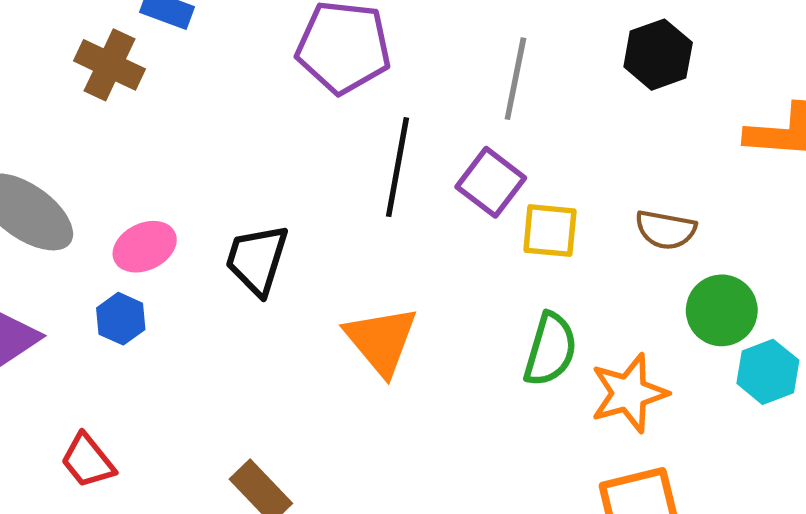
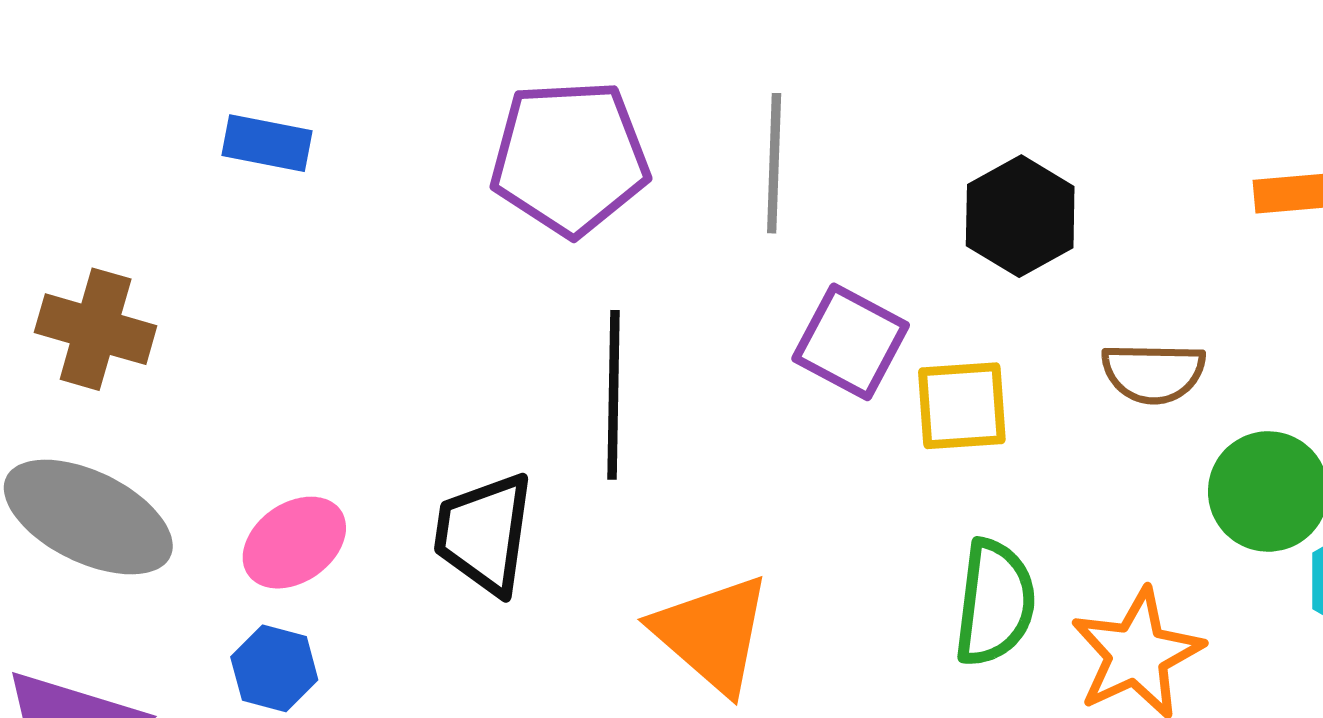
black hexagon: (658, 55) -> (1020, 216), moved
brown cross: (109, 65) -> (96, 329), moved
gray line: (515, 79) -> (774, 163), moved
black line: (398, 167) -> (614, 395), moved

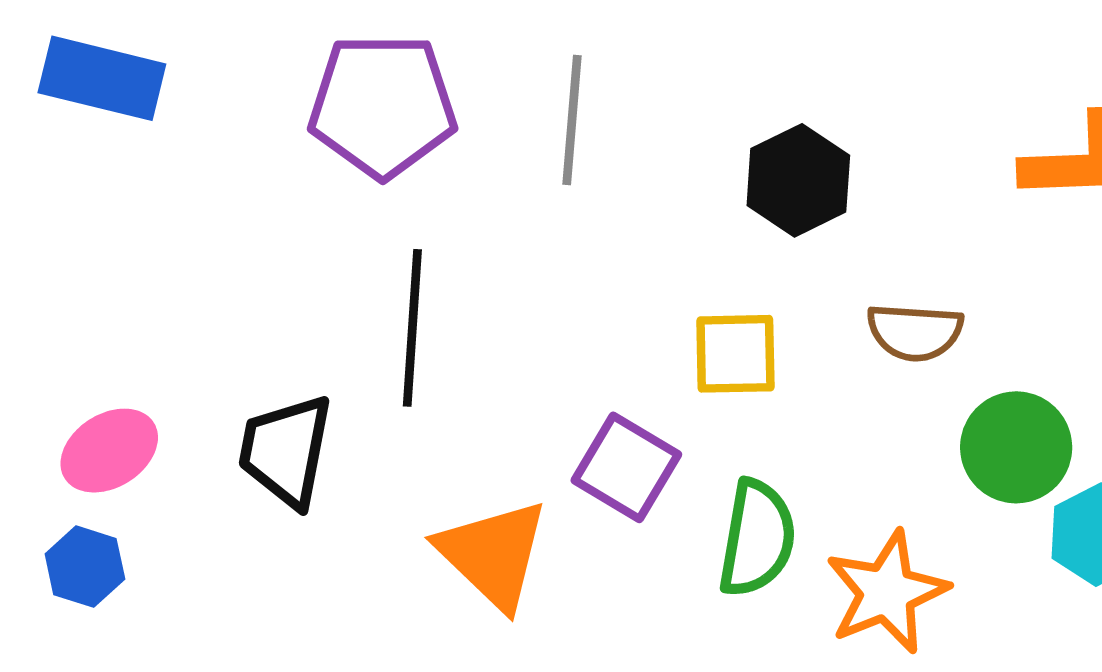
blue rectangle: (267, 143) -> (102, 78), size x1.5
purple square: (851, 342) -> (626, 467), moved

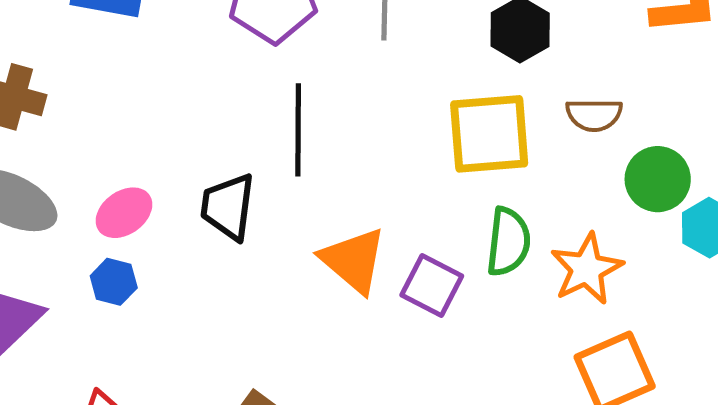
yellow square: (735, 354) -> (489, 134), size x1.6
purple square: (626, 467) -> (432, 285), moved

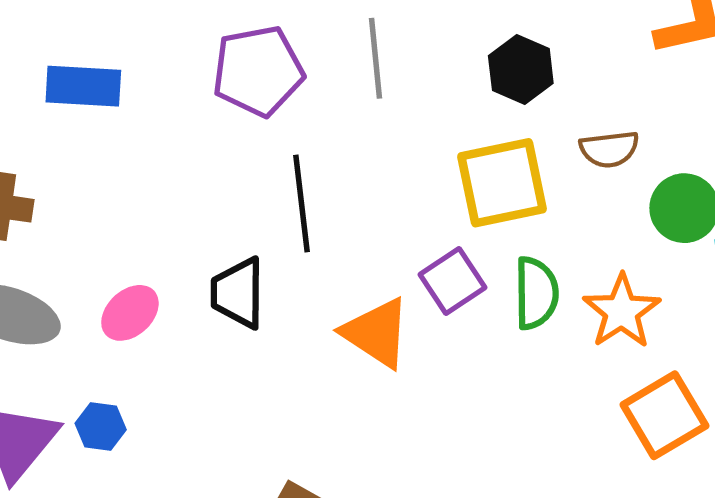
blue hexagon: (114, 282) -> (101, 427), moved
purple square: (432, 285) -> (452, 281), moved, turned 36

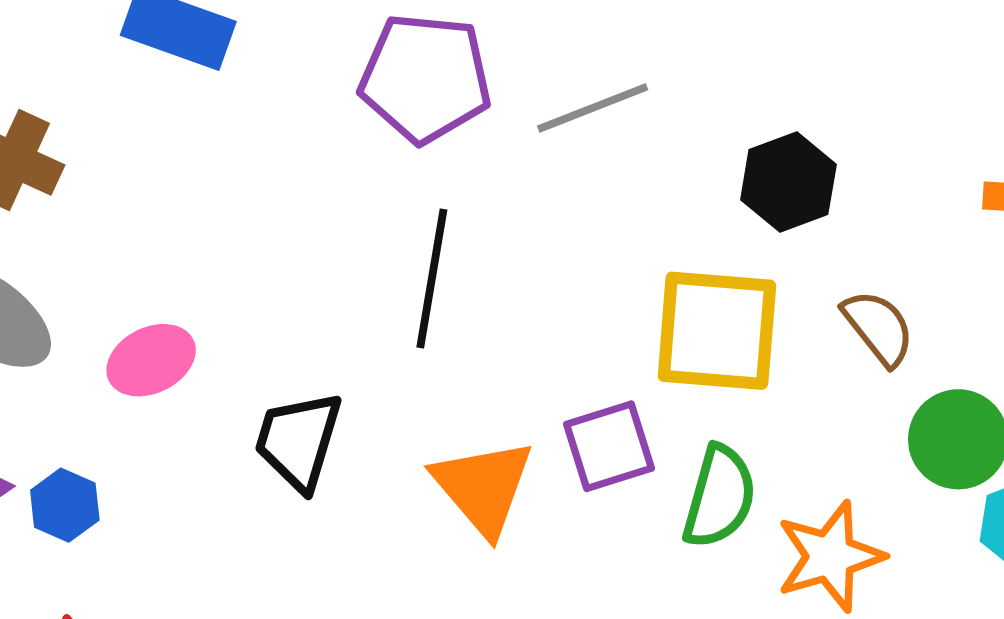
gray line: (376, 58) -> (593, 108), turned 58
brown semicircle: (609, 149) -> (878, 328), turned -138
black trapezoid: (238, 293) -> (298, 441), moved

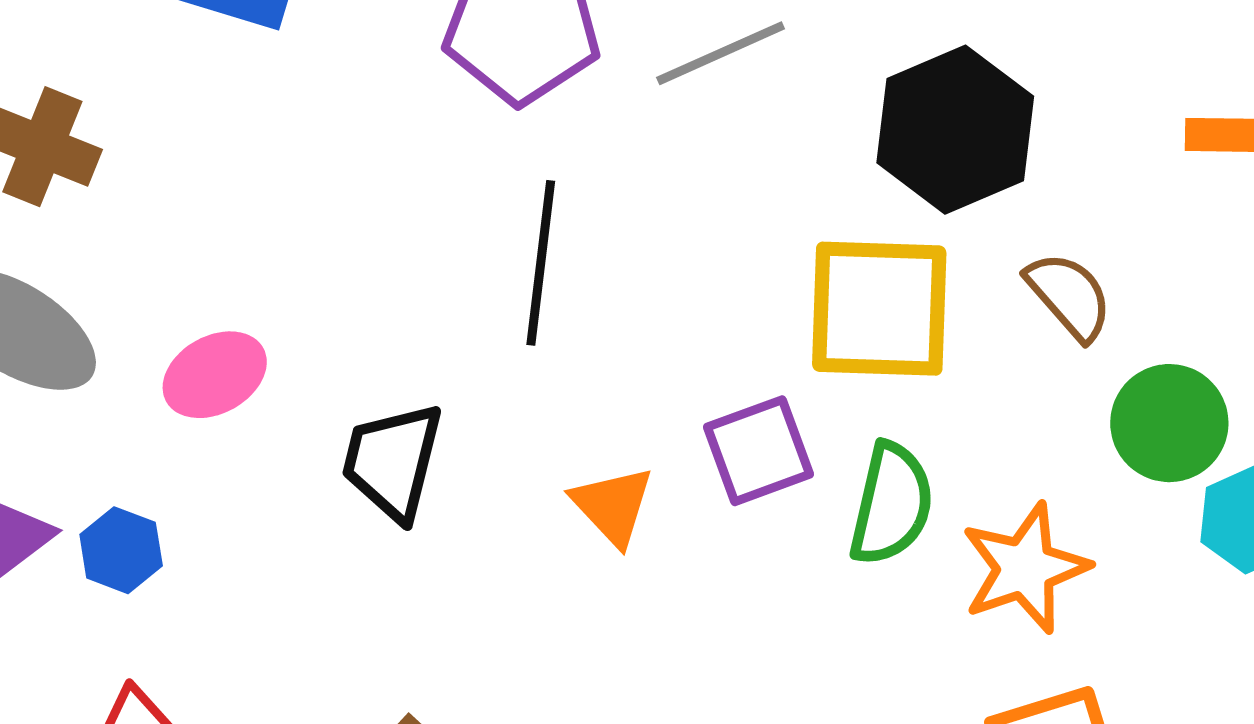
black hexagon: (788, 182) -> (955, 130), size x1.4
orange triangle: (483, 487) -> (613, 506), size x0.7

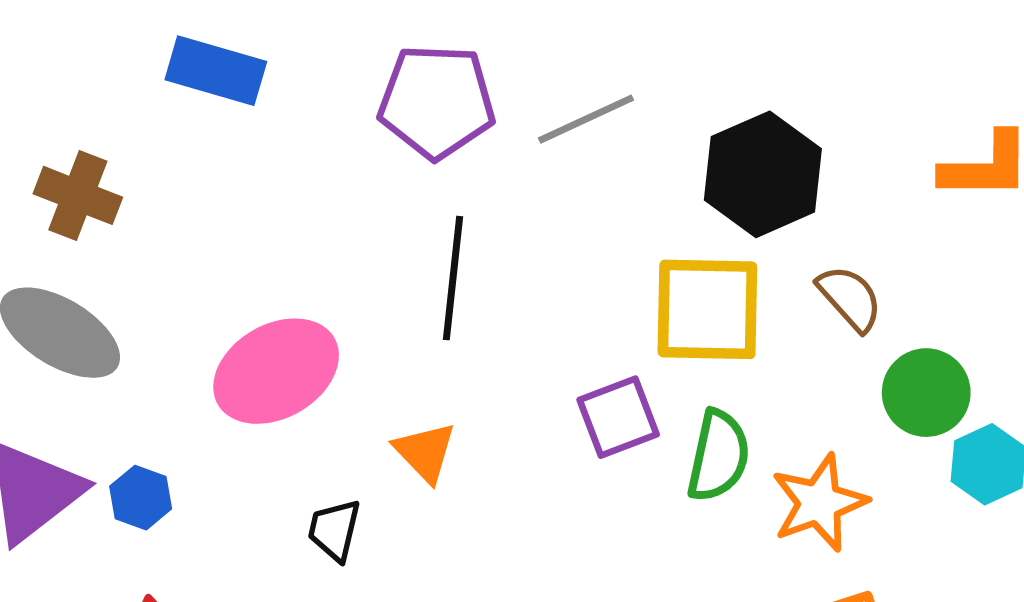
pink ellipse: (215, 375) -> (276, 371), moved, size x1.6
black trapezoid: (393, 461) -> (334, 530), moved, size x0.7
orange triangle: (613, 506) -> (425, 452), moved

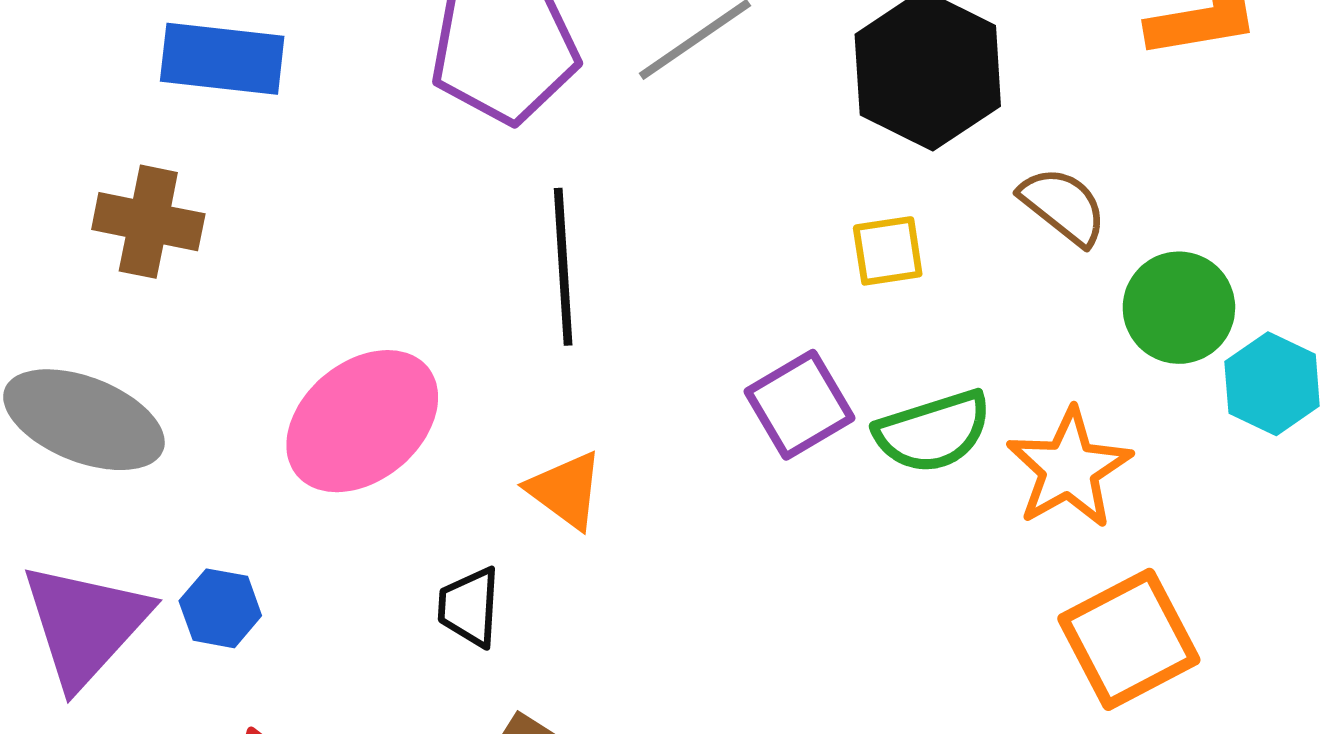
brown cross: (78, 195) -> (148, 222), moved
yellow square: (707, 309) -> (888, 251), size x0.5
green semicircle: (718, 456) -> (933, 432), turned 70

